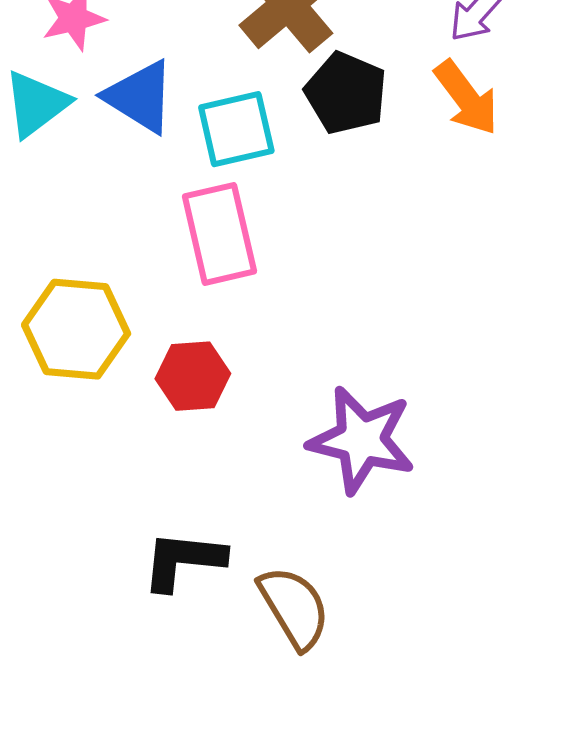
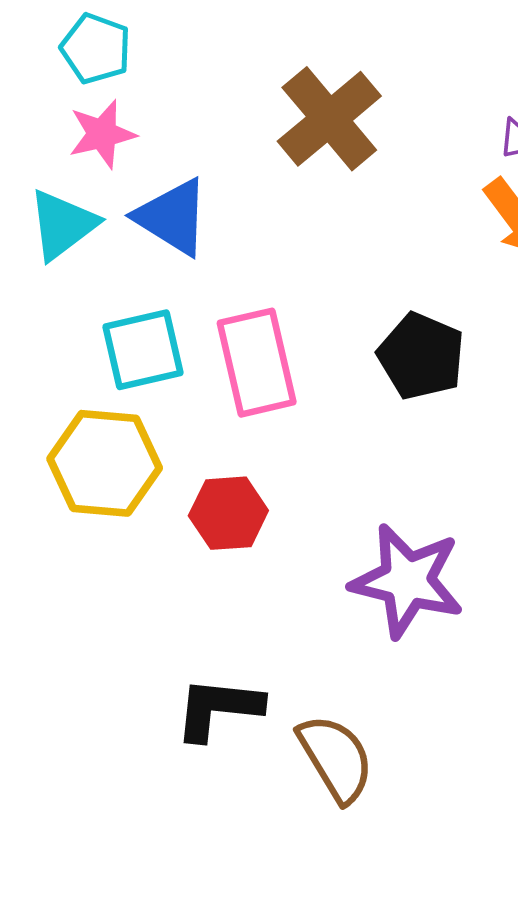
black pentagon: (346, 93) -> (421, 356), moved
cyan square: (236, 129) -> (143, 350), moved

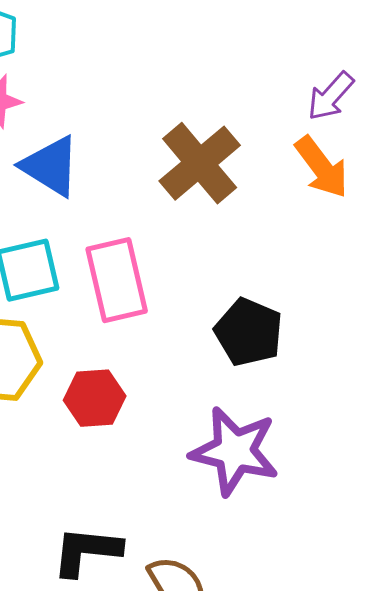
brown cross: (329, 119) -> (200, 163), moved
black pentagon: (421, 356) -> (249, 332), moved

